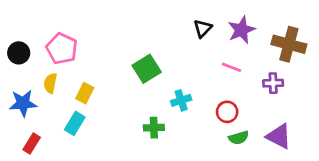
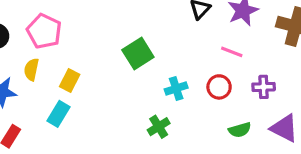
purple cross: (273, 83) -> (264, 87), moved
red circle: (227, 112) -> (219, 87), moved
green cross: (154, 128) -> (159, 127), moved, turned -30

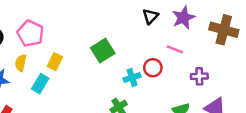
yellow rectangle: (70, 81) -> (55, 62), moved
red circle: (219, 87) -> (153, 68), moved
cyan rectangle: (58, 114) -> (40, 84), moved

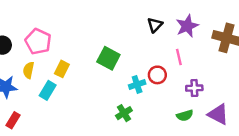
pink line: (175, 49) -> (179, 57), turned 56
green square: (103, 51) -> (108, 58), turned -30
purple cross: (199, 76) -> (194, 88), moved

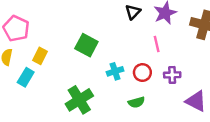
red circle: (157, 75) -> (142, 73), moved
green cross: (124, 113) -> (79, 100), moved, size x1.6
green semicircle: (185, 115) -> (136, 102), moved

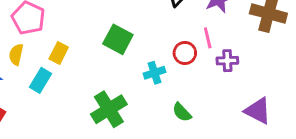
red circle: (142, 73) -> (185, 53), moved
purple cross: (172, 75) -> (227, 61), moved
green semicircle: (136, 102) -> (182, 112), turned 63

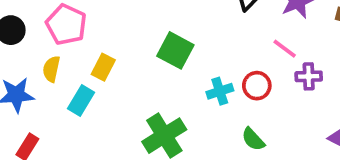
pink line: (208, 38) -> (285, 49), turned -40
red circle: (185, 53) -> (257, 86), moved

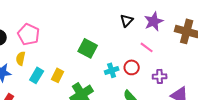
yellow rectangle: (103, 67) -> (58, 75), moved
purple cross: (309, 76) -> (160, 76), moved

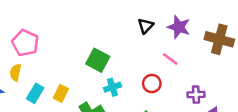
purple star: (154, 21) -> (179, 27), turned -30
cyan cross: (112, 70) -> (112, 87), moved
purple cross: (160, 76) -> (196, 95), moved

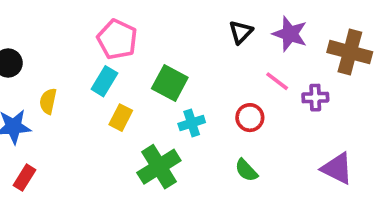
pink pentagon: (25, 43) -> (117, 39), moved
cyan rectangle: (35, 93) -> (104, 81), moved
yellow rectangle: (61, 93) -> (121, 118), moved
purple cross: (196, 95) -> (315, 98), moved

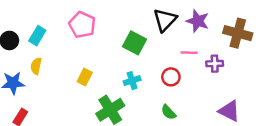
black triangle: (241, 32) -> (165, 20), size x1.5
cyan rectangle: (104, 81) -> (37, 36), moved
pink line: (277, 81) -> (189, 53), turned -35
green square: (170, 83) -> (135, 43), moved

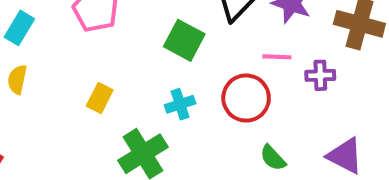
red circle: (171, 77) -> (246, 98), size x1.5
green semicircle: (169, 112) -> (273, 158), moved

